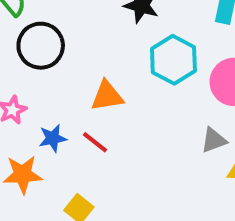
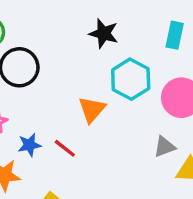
orange triangle: (107, 96) -> (92, 109), moved, turned -40

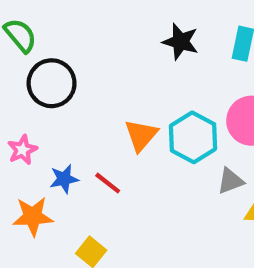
black star: (104, 34) -> (181, 42), moved
cyan hexagon: (131, 79) -> (193, 137), moved

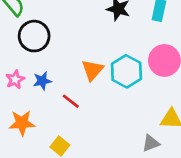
blue star: (64, 179) -> (42, 81), moved
gray triangle: (230, 181) -> (151, 143), moved

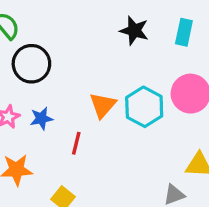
red line: (71, 101) -> (76, 143), turned 66

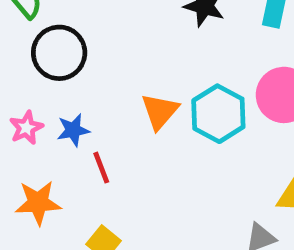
red line: (76, 143) -> (101, 168), moved, turned -35

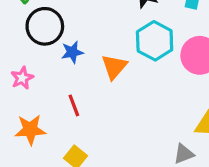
cyan hexagon: (218, 114) -> (155, 41), moved
blue star: (73, 130) -> (72, 52), moved

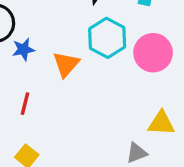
red line: (74, 105) -> (25, 104), turned 35

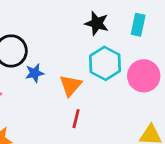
red line: (25, 104) -> (76, 119), moved

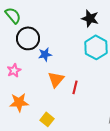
orange triangle: (70, 85) -> (56, 79), moved

